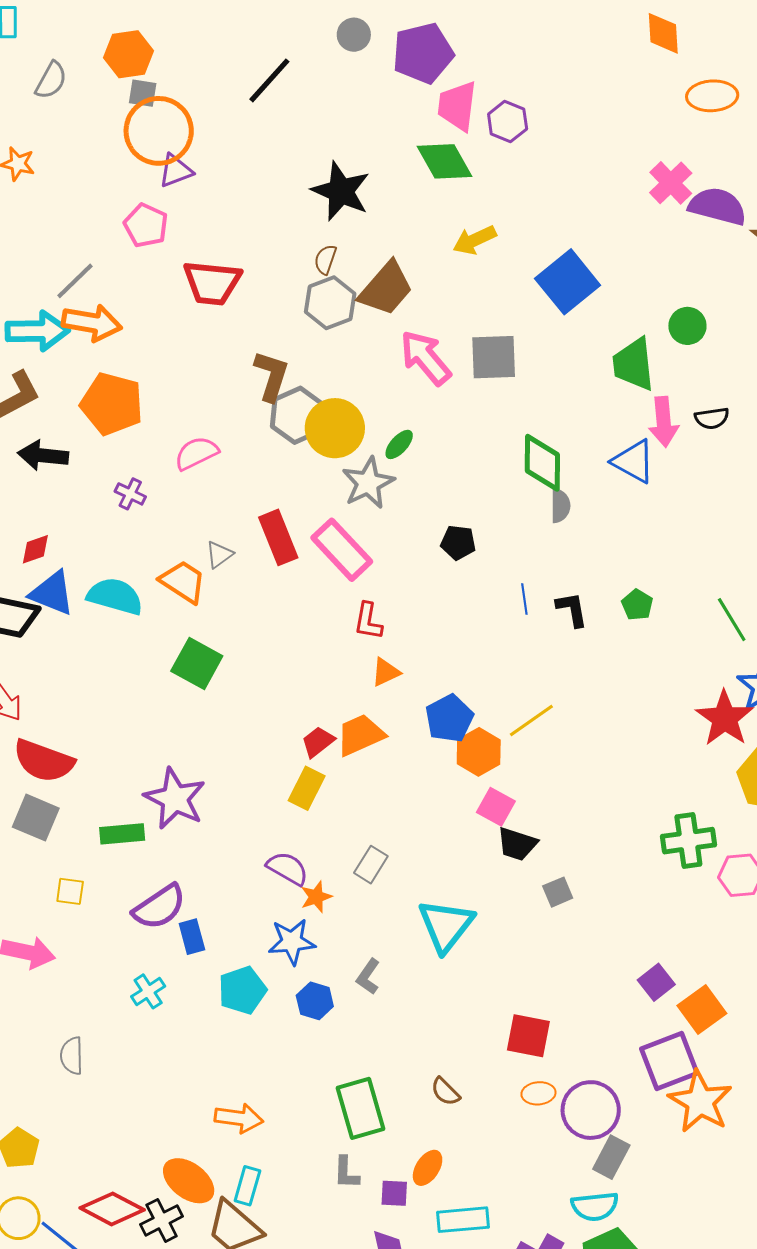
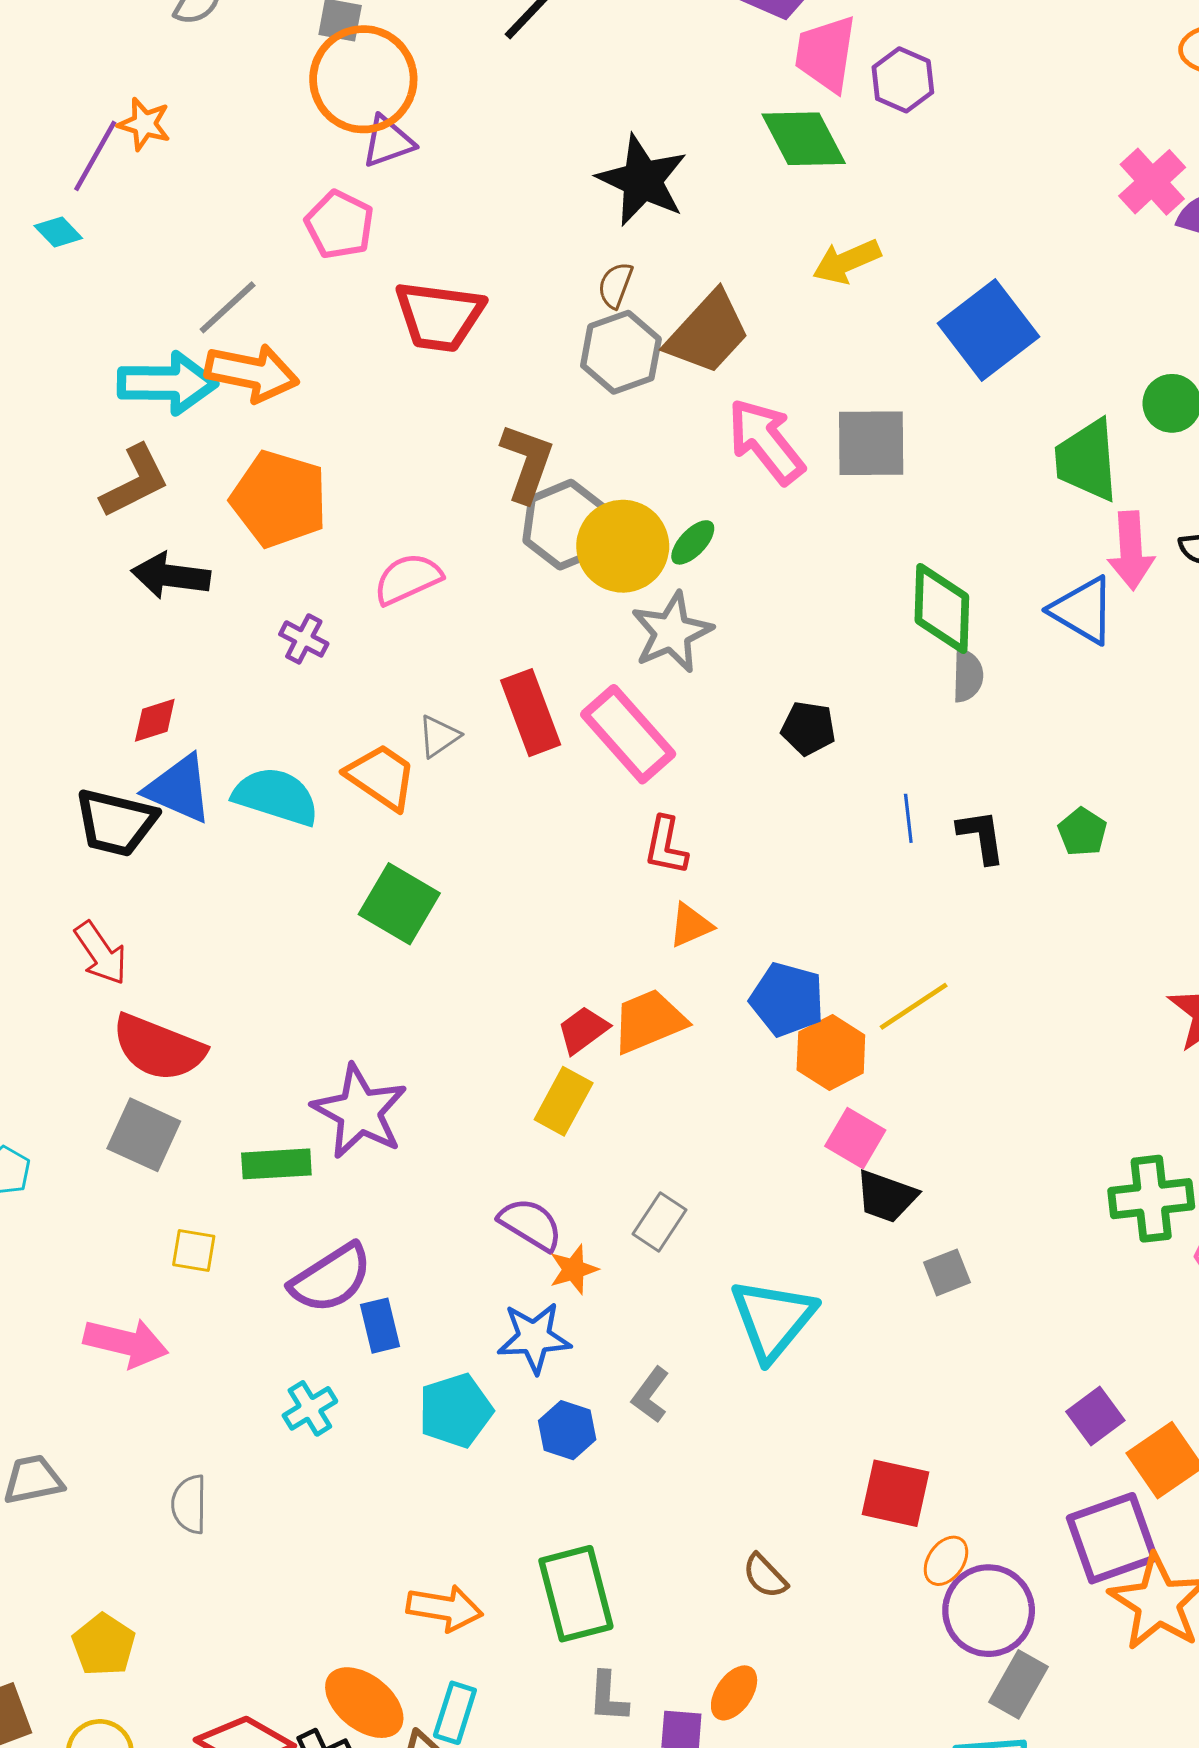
green ellipse: (399, 444) -> (693, 542), moved
blue pentagon: (449, 718) -> (787, 999), turned -30
orange ellipse: (538, 1093) -> (946, 1561), moved, turned -52
green rectangle: (360, 1108) -> (576, 1594), moved

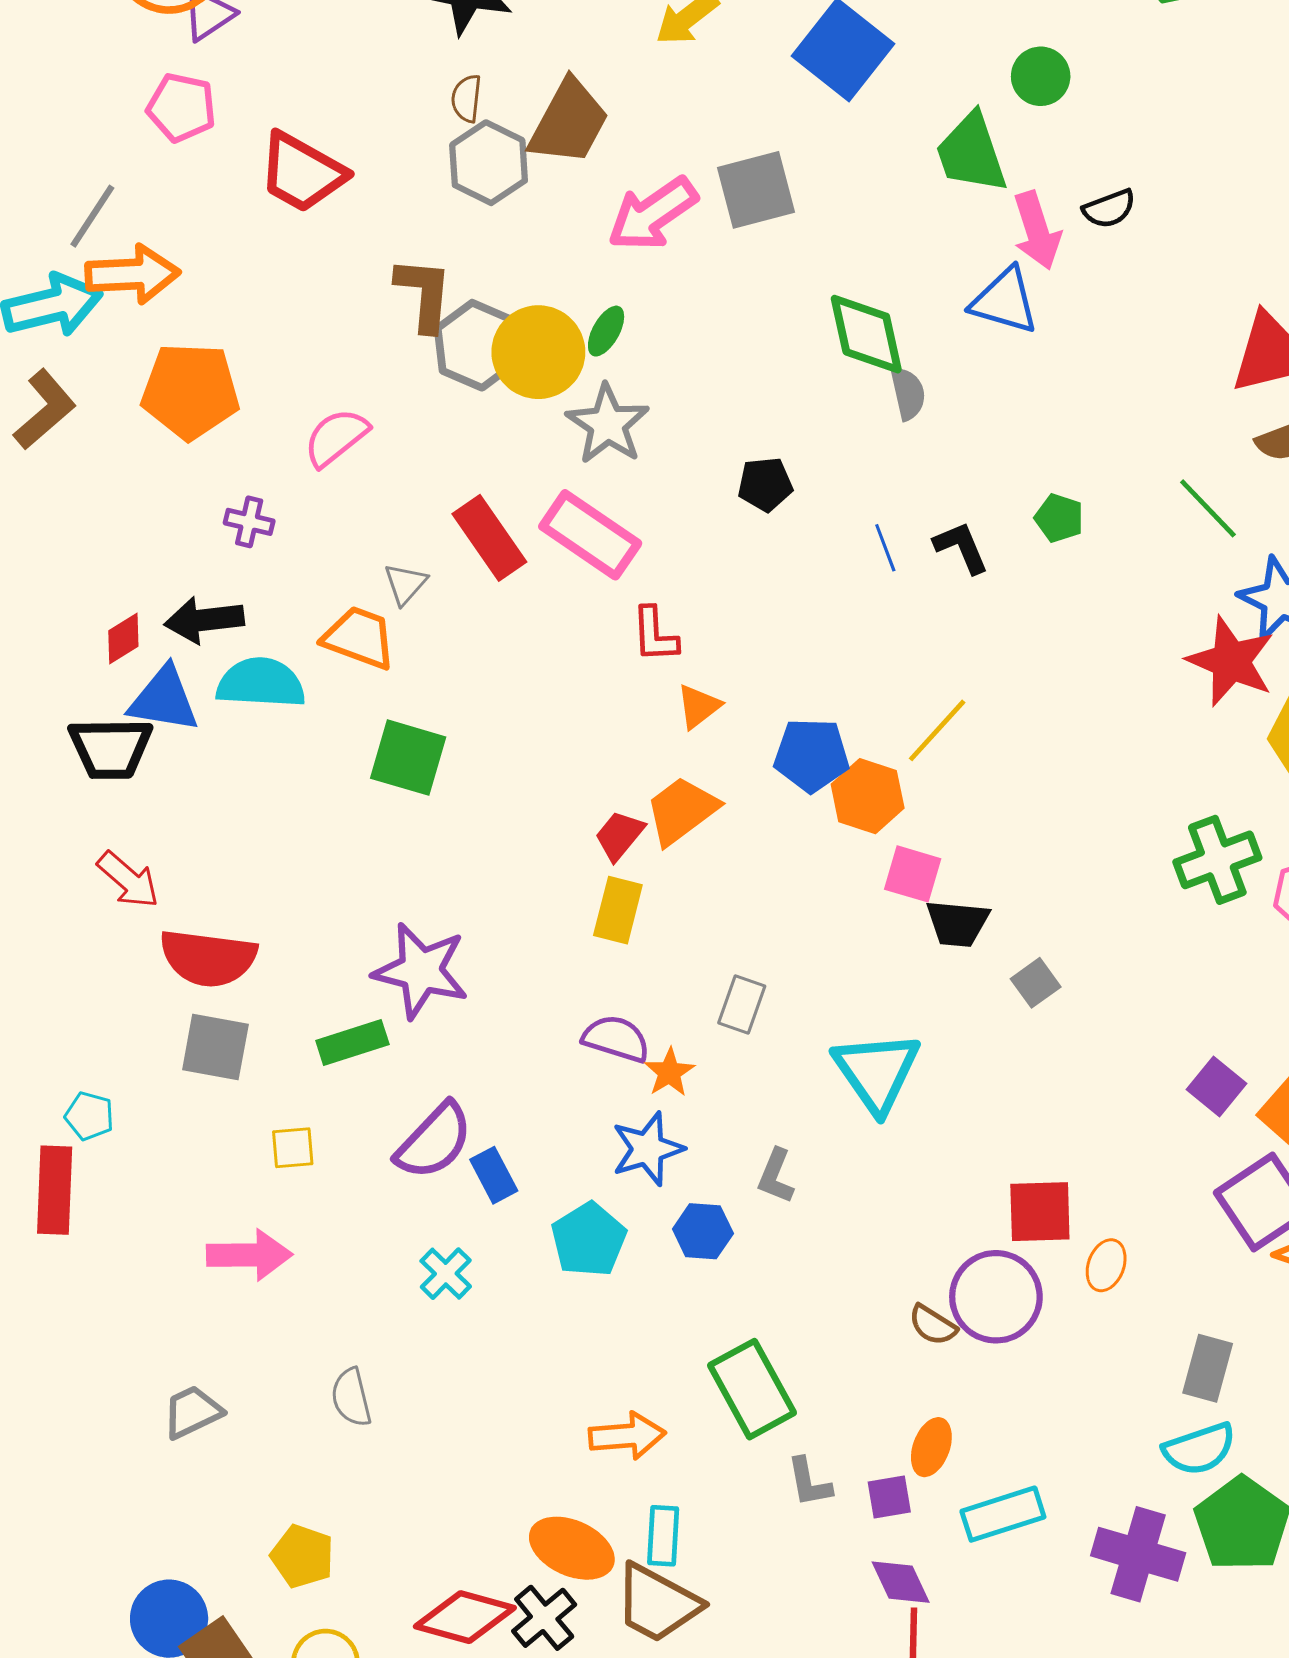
red trapezoid: (439, 316) -> (302, 172), turned 36
pink arrow: (766, 441) -> (652, 214), turned -72
black arrow: (171, 576) -> (204, 620), moved
purple circle: (989, 1611) -> (996, 1297), moved

